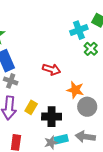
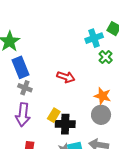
orange star: (75, 90) -> (103, 96), moved
yellow rectangle: (31, 107) -> (54, 115), moved

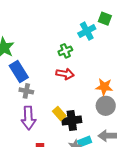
green cross: (106, 57) -> (65, 51), moved, turned 32
yellow rectangle: (54, 115) -> (59, 113), turned -64

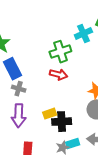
green cross: (65, 51) -> (60, 52), size x1.5
yellow rectangle: (59, 113) -> (50, 114), turned -72

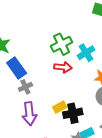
cyan cross: (83, 33) -> (86, 53), moved
gray cross: (19, 89) -> (25, 87), turned -32

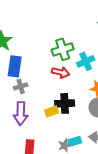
blue rectangle: (17, 68) -> (15, 66), turned 35
black cross: (73, 113) -> (65, 103), moved

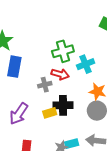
gray cross: (21, 86) -> (45, 85), moved
purple arrow: (21, 113) -> (19, 114), turned 30

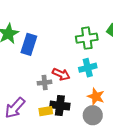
green cross: (63, 51) -> (87, 38), moved
blue rectangle: (14, 67) -> (29, 44), moved

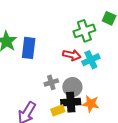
red arrow: (61, 74) -> (72, 55), moved
orange star: (96, 97) -> (91, 104), moved
gray circle: (93, 115) -> (72, 87), moved

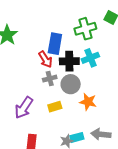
blue rectangle: (29, 48) -> (55, 44), moved
red arrow: (72, 55) -> (45, 59), moved, turned 42
black cross: (71, 102) -> (69, 61), moved

